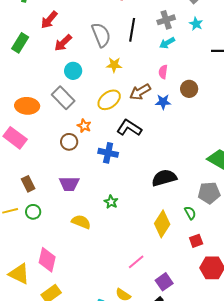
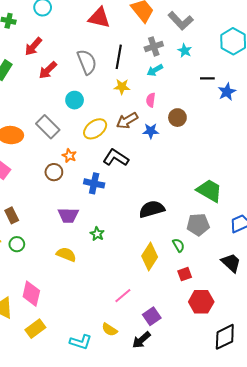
yellow star: (114, 65) -> (122, 87), moved
cyan circle: (73, 71) -> (75, 100), moved
purple trapezoid: (69, 184) -> (68, 215), moved

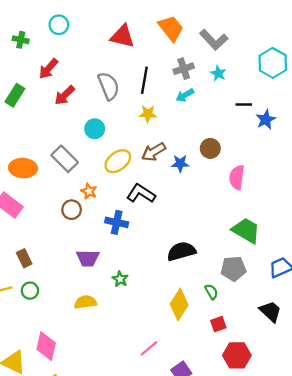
pink semicircle: (151, 100) -> (237, 177), moved, size x1.5
yellow semicircle: (66, 254) -> (85, 302), turned -30

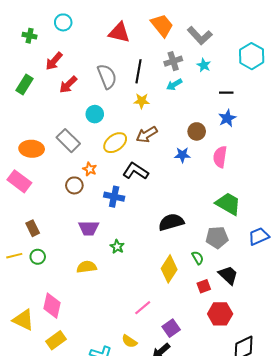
blue star: (266, 120) -> (227, 118), moved
blue star: (180, 163) -> (182, 155), moved
black trapezoid: (270, 311) -> (228, 275), moved

